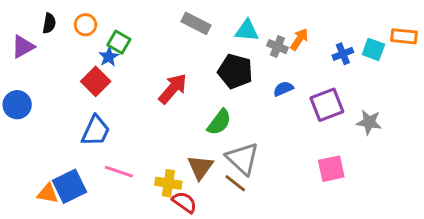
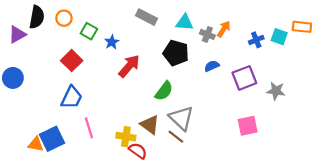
black semicircle: (49, 23) -> (37, 17), size x1.5
blue star: (109, 57) -> (112, 42), moved
brown triangle: (200, 167) -> (150, 125), turned -30
pink line: (119, 172) -> (89, 128), turned 54

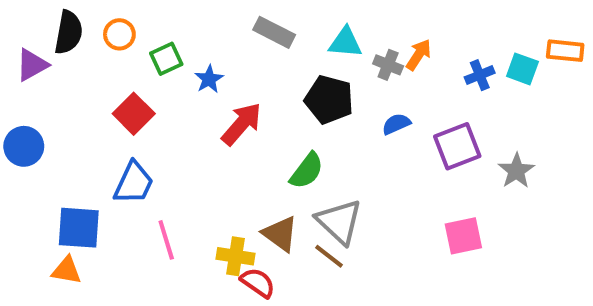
green square: (89, 31) -> (166, 59), turned 35
gray star: (276, 91) -> (516, 171), turned 30
blue square: (52, 139) -> (79, 228), moved, turned 30

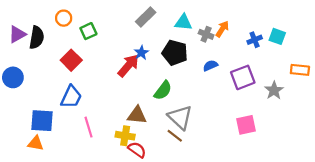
black semicircle: (69, 32) -> (37, 38), moved
gray rectangle: (274, 32) -> (146, 17), turned -72
orange rectangle: (565, 51) -> (300, 70), moved
blue star: (209, 79) -> (141, 53), moved
brown triangle: (280, 234) -> (137, 115), moved, turned -30

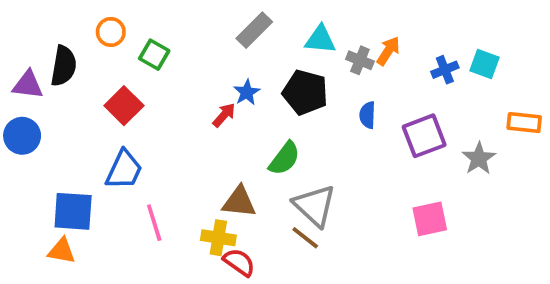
green square: (88, 31) -> (154, 55), turned -35
purple triangle: (17, 34) -> (28, 85), moved, turned 36
red arrow: (128, 66) -> (224, 115), size x0.6
blue semicircle: (210, 66) -> (367, 115), turned -64

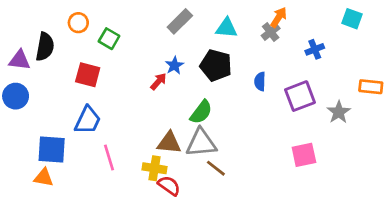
orange arrow: (388, 51) -> (279, 17), moved
gray cross: (360, 60) -> (271, 32), moved, turned 30
cyan square: (485, 64) -> (352, 19), moved
red square: (124, 106) -> (88, 75), turned -30
gray triangle: (315, 206) -> (201, 143), moved, turned -48

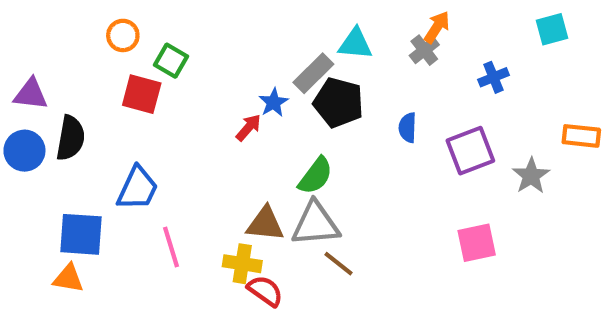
cyan square: (352, 19) -> (552, 29), turned -35
gray rectangle: (180, 21) -> (313, 73), moved
black semicircle: (45, 47) -> (71, 138), moved
red square: (88, 75) -> (142, 94), moved

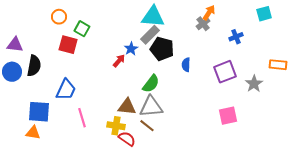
cyan triangle: (355, 44) -> (153, 17), moved, size x1.4
blue semicircle: (408, 128) -> (186, 65), moved
brown line: (338, 264) -> (147, 126), moved

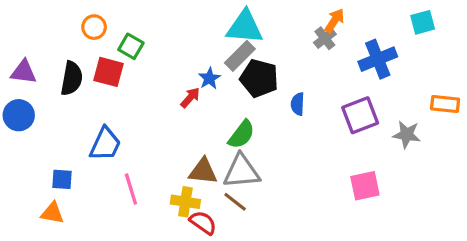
blue cross: (236, 37) -> (378, 59), size x1.6
black semicircle: (34, 66) -> (72, 78), moved
gray star: (254, 84) -> (407, 134), turned -30
blue square: (39, 112) -> (62, 179), size x0.6

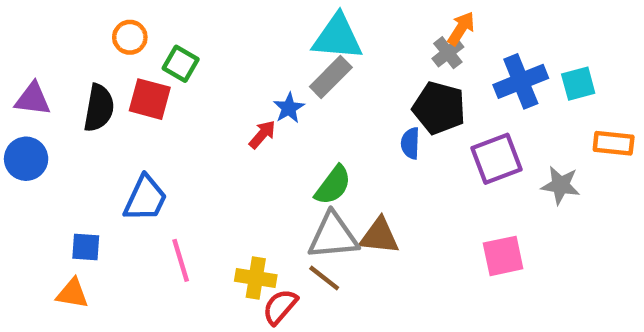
cyan square: (423, 22) -> (578, 84), moved
black pentagon: (259, 78) -> (439, 108), moved
brown triangle: (203, 171) -> (379, 236), moved
red semicircle: (203, 223) -> (280, 307), turned -84

